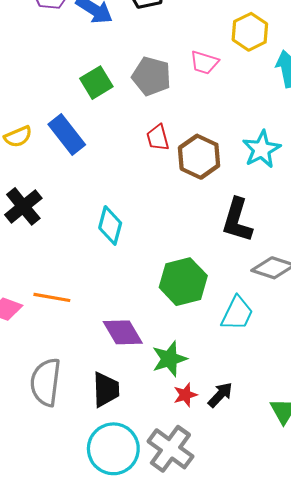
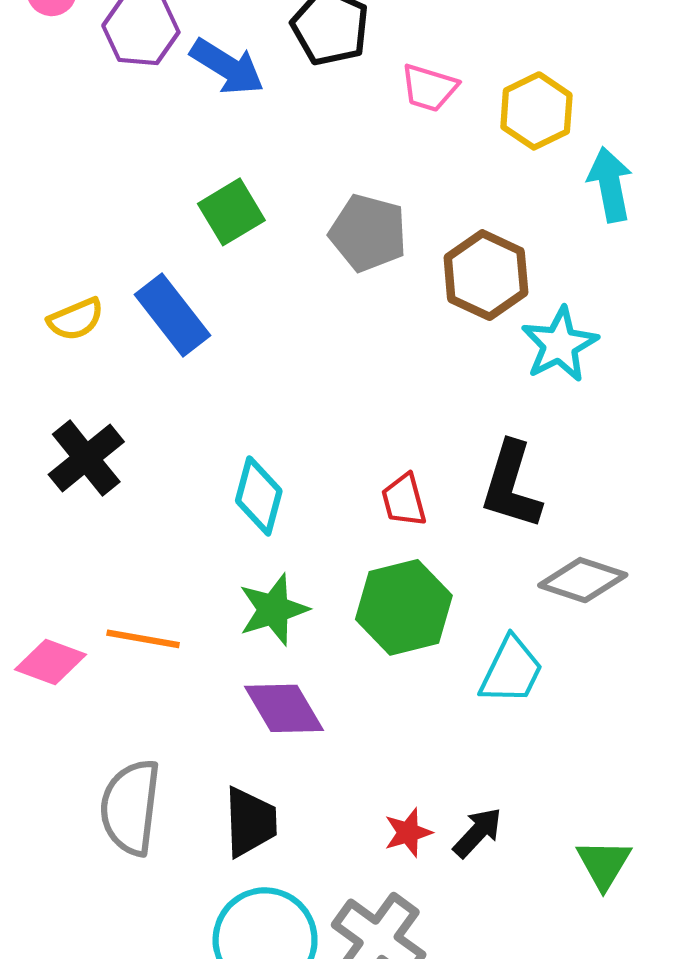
pink trapezoid: (204, 62) -> (429, 88), moved
gray pentagon: (151, 76) -> (368, 233), moved
red trapezoid: (158, 138) -> (404, 500), moved
brown hexagon: (199, 157) -> (486, 275), moved
green star: (169, 359) -> (273, 610), moved

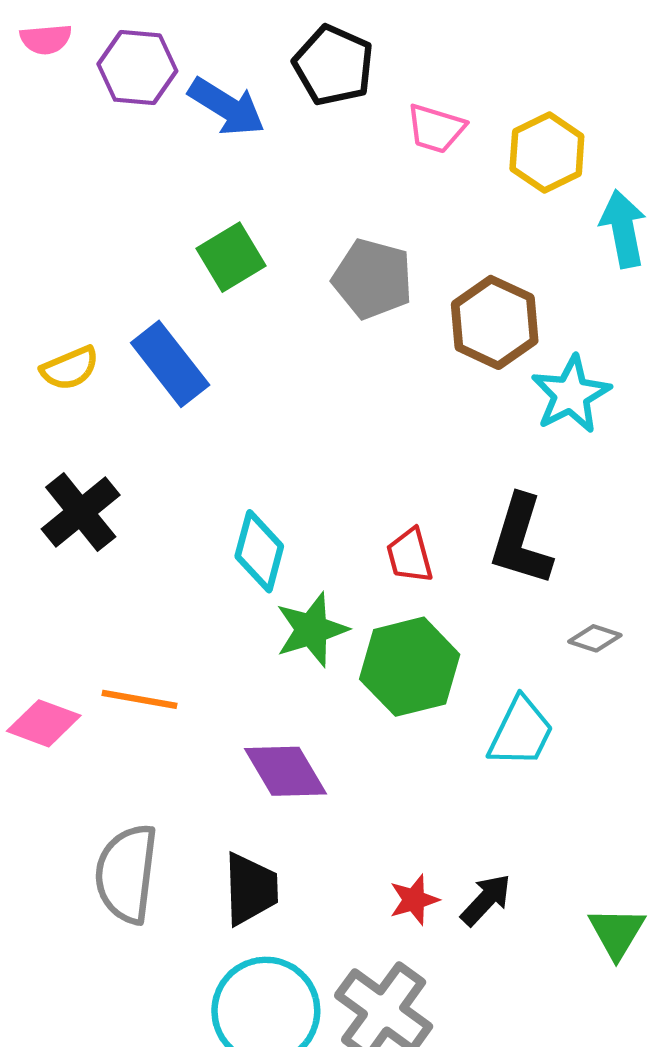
gray diamond: (583, 580) -> (595, 638), size x0.6
green star: (273, 610) -> (312, 630), moved

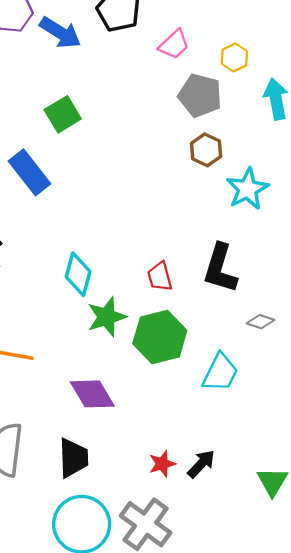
pink trapezoid: (436, 129) -> (174, 44), turned -60
yellow hexagon: (547, 153) -> (234, 57), size x0.7
gray pentagon: (373, 279) -> (200, 95), moved
brown hexagon: (495, 322) -> (206, 150), size x0.7

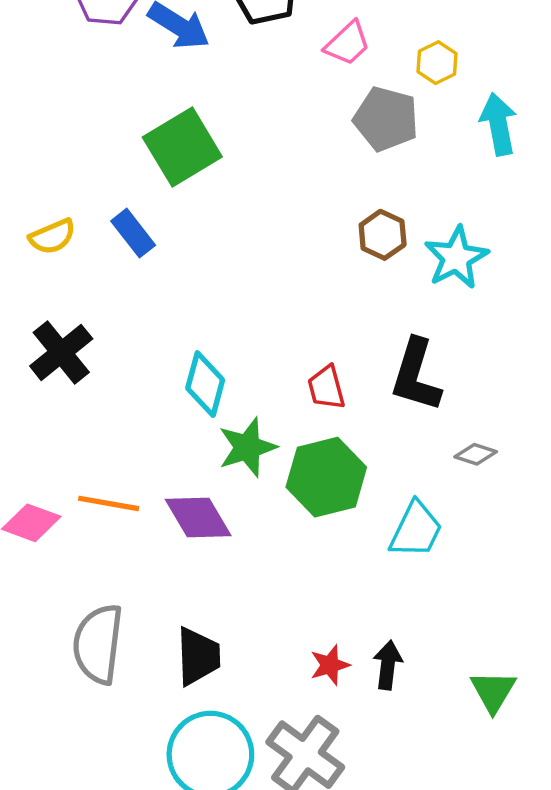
green square: (63, 114) -> (182, 147), size x1.4
brown hexagon: (206, 150) -> (383, 235), moved
blue rectangle: (30, 172) -> (133, 233), size x0.7
purple diamond: (92, 394) -> (198, 518), moved
black arrow: (201, 464) -> (388, 665), turned -36

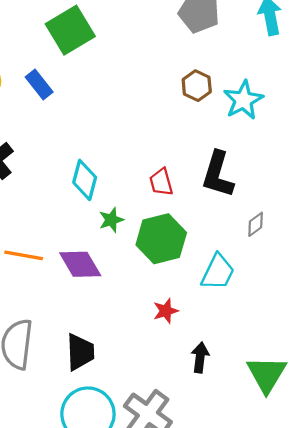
green star: (247, 447) -> (111, 220), size x0.7
gray diamond: (476, 454) -> (256, 224), turned -55
red star: (330, 665) -> (166, 311), moved
green triangle: (493, 691) -> (267, 374), size x1.4

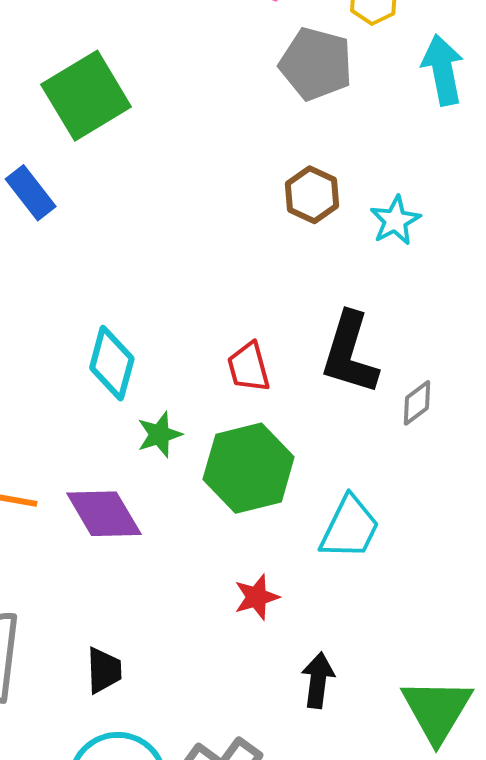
cyan star: (243, 100) -> (395, 220), size x0.7
gray diamond: (256, 224) -> (417, 403), moved
black trapezoid: (80, 352) -> (104, 670), size x0.7

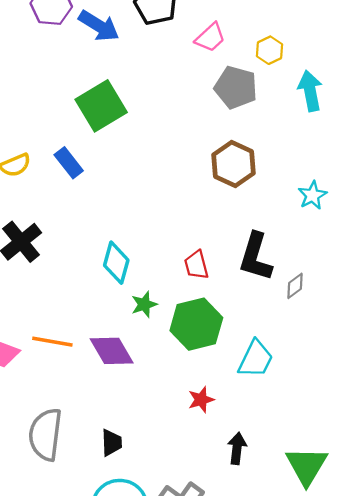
brown hexagon: (312, 195) -> (233, 164), size x1.4
cyan star: (395, 220) -> (312, 195), moved

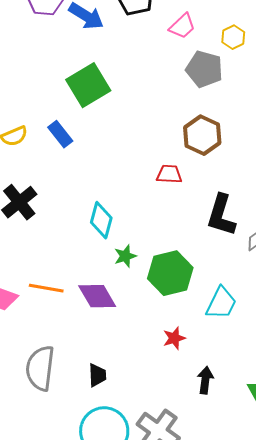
red trapezoid: (196, 265) -> (169, 174), moved, turned 108

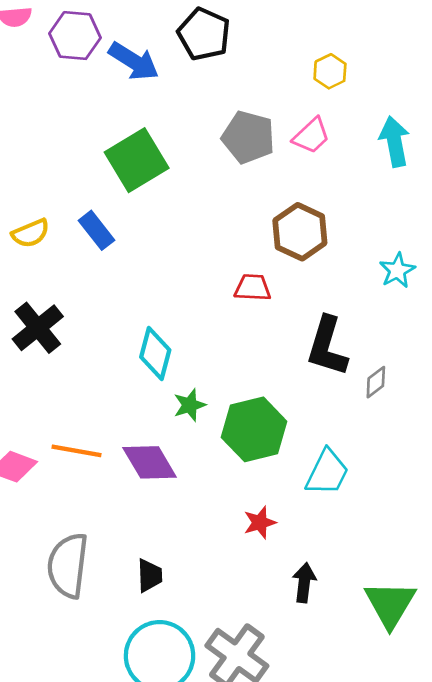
pink trapezoid: (182, 26) -> (311, 136), moved
yellow hexagon: (233, 37) -> (330, 71), moved
gray pentagon: (204, 69) -> (248, 137), moved

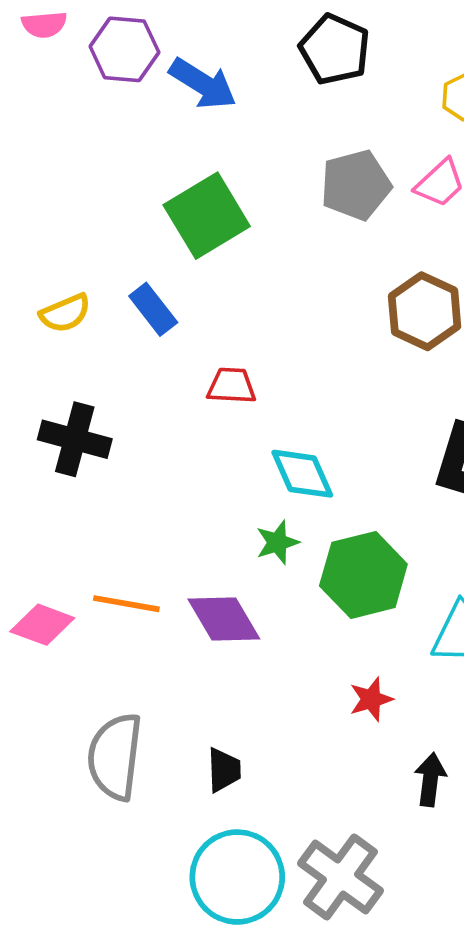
black pentagon: (204, 34) -> (335, 49), moved
gray pentagon: (248, 137) -> (356, 185), turned -30
red trapezoid: (253, 288) -> (232, 386), moved
black cross: (38, 328) -> (75, 439), turned -36
cyan diamond: (155, 354) -> (302, 474), moved, turned -39

